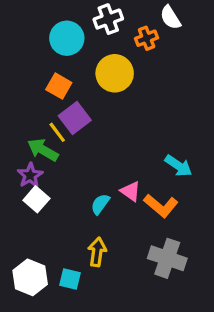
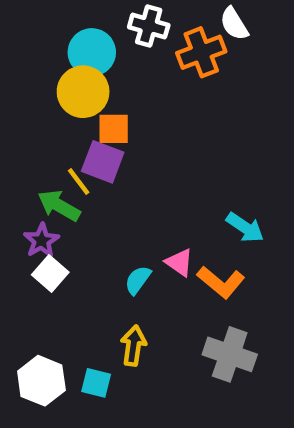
white cross: (108, 19) -> (149, 26), turned 36
orange cross: (147, 38) -> (201, 52), size x1.5
yellow circle: (115, 73) -> (83, 92), moved
orange square: (59, 86) -> (114, 129), moved, turned -30
purple square: (75, 118) -> (103, 162), turned -32

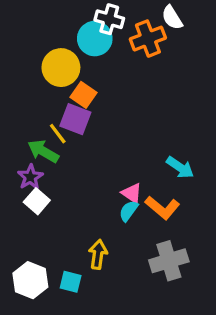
cyan circle: (92, 52) -> (95, 39), moved
orange square: (114, 129) -> (83, 95), turned 35
cyan semicircle: (138, 280) -> (129, 211), moved
gray cross: (230, 354) -> (169, 261), turned -36

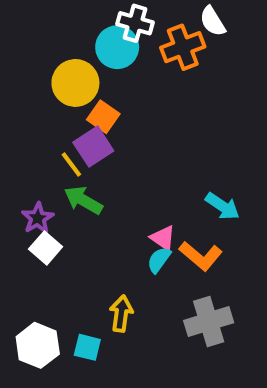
purple square: (75, 119) -> (93, 147), turned 36
green arrow: (43, 151) -> (83, 200), moved

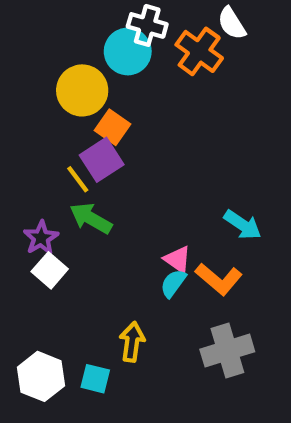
orange cross: (183, 47) -> (199, 51), turned -33

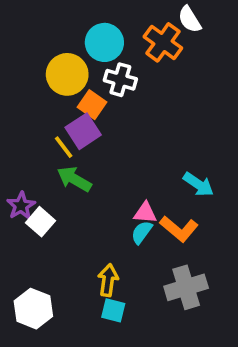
white cross: (147, 25) -> (120, 80), moved
purple star: (41, 238) -> (21, 206), moved
pink triangle: (178, 259) -> (145, 213), turned -30
cyan square: (95, 379) -> (113, 310), moved

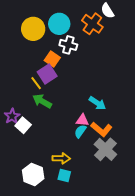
yellow circle: (67, 74) -> (33, 29), moved
cyan arrow: (198, 184) -> (97, 103), moved
yellow arrow: (108, 280) -> (61, 158), turned 84
gray cross: (186, 287) -> (105, 149), moved, turned -30
white hexagon: (33, 309) -> (33, 174), moved

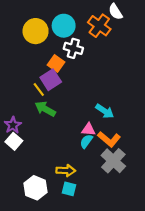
white square: (23, 125) -> (14, 141), moved

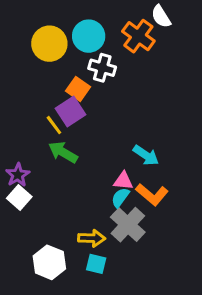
gray cross: (113, 161) -> (128, 225), moved

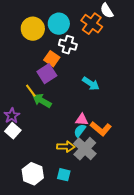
yellow line: (54, 125) -> (31, 91), moved
cyan arrow: (146, 155) -> (91, 84), moved
yellow arrow: (92, 238) -> (66, 147), moved

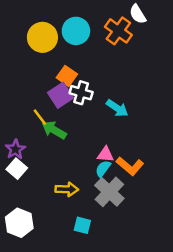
white cross: (68, 45) -> (81, 93), moved
yellow arrow: (66, 147) -> (67, 189), moved
white hexagon: (33, 174) -> (19, 223), moved

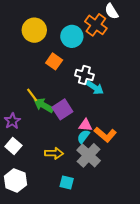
cyan circle: (76, 31) -> (72, 36), moved
white cross: (81, 93) -> (84, 75), moved
purple square: (60, 95) -> (62, 109), moved
white square: (17, 169) -> (13, 146), moved

